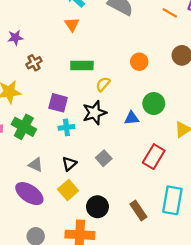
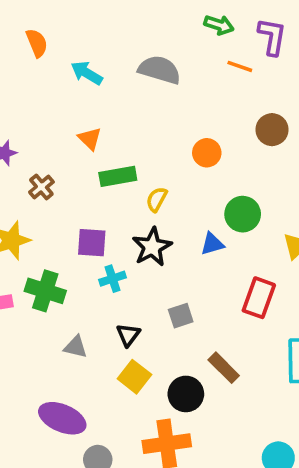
orange triangle: (72, 24) -> (90, 139), moved
gray square: (104, 158) -> (181, 316), turned 35
purple ellipse: (29, 194) -> (62, 418), moved
brown rectangle: (138, 210) -> (224, 368), moved

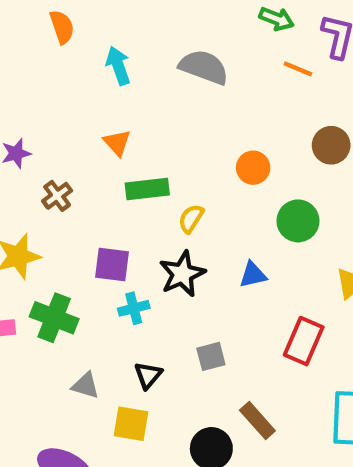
cyan arrow: (87, 73) -> (118, 66), turned 36
green circle: (243, 214) -> (298, 221), moved
yellow square: (134, 377) -> (131, 424), moved, turned -32

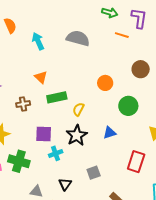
brown cross: (57, 196) -> (23, 104), moved, turned 32

